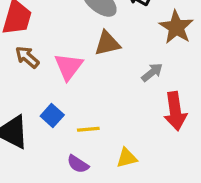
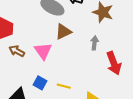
gray arrow: (152, 72) -> (94, 43), turned -32
yellow line: (88, 129) -> (64, 86), turned 32

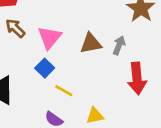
brown triangle: (63, 32) -> (91, 43), moved
blue square: (40, 83) -> (45, 68), moved

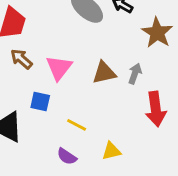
blue square: (45, 68) -> (40, 102), moved, turned -30

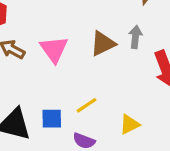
blue square: (40, 102) -> (52, 119), moved
yellow line: (77, 125) -> (87, 105), turned -48

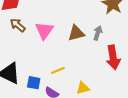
blue square: (52, 119) -> (34, 83), moved

